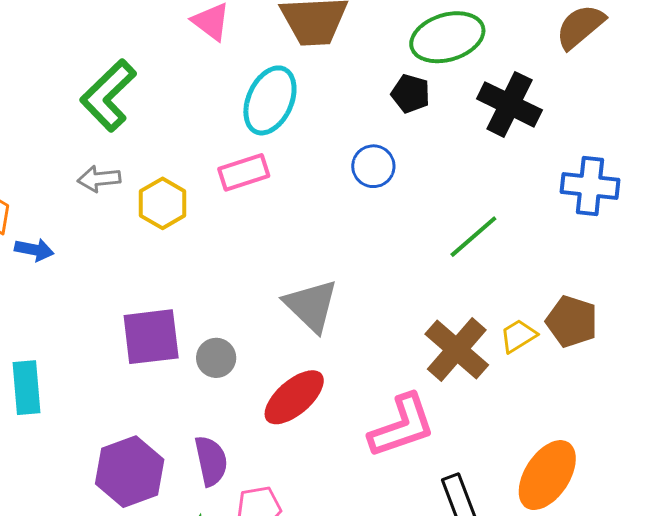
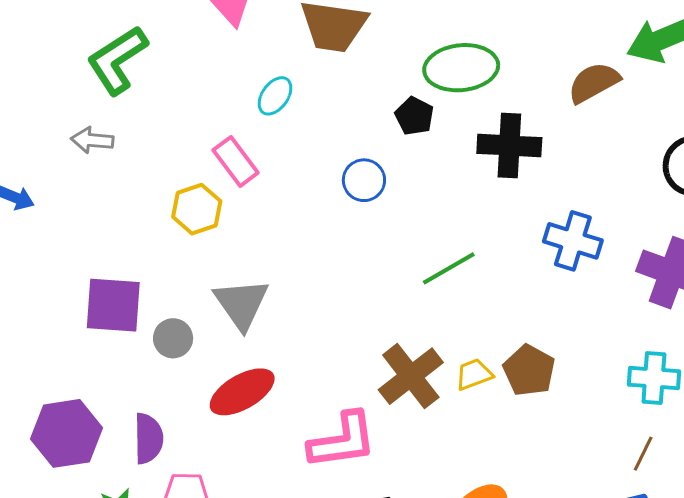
cyan ellipse: (270, 100) -> (275, 96), size x0.6
black cross: (509, 104) -> (509, 146), turned -34
pink rectangle: (244, 172) -> (236, 161), turned 60
yellow hexagon: (163, 203) -> (197, 209), moved
gray triangle: (311, 306) -> (241, 304), moved

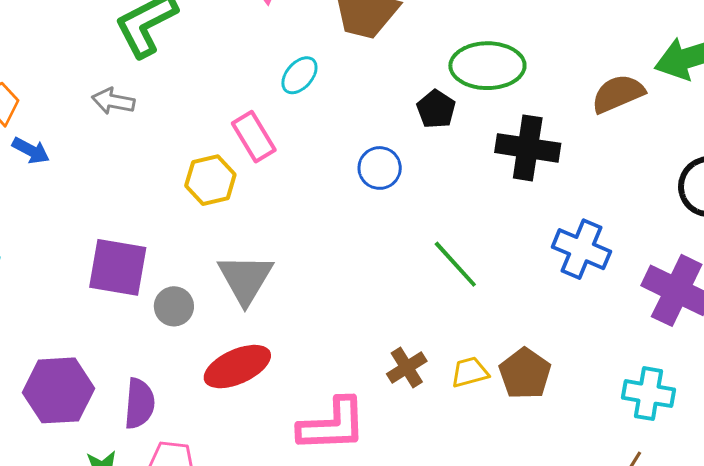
green line: (449, 268) -> (455, 264), turned 72
brown cross: (411, 376) -> (407, 368), size x0.6

